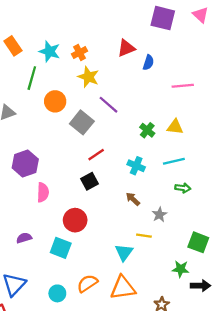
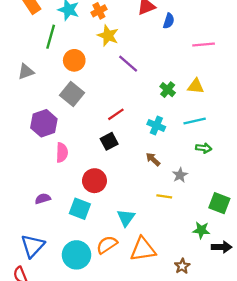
gray square: (82, 122) -> (72, 94), moved
cyan triangle: (124, 252) -> (126, 218), moved
cyan circle: (57, 293) -> (76, 255), size x1.6

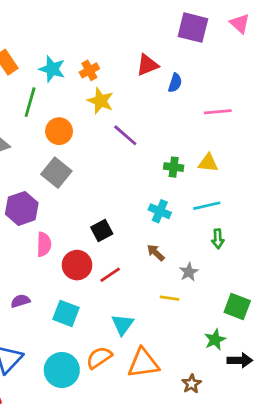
green cross: (168, 90) -> (174, 167), turned -32
red line: (116, 114) -> (110, 275), moved
green arrow: (204, 148) -> (218, 239), turned 80
red circle: (94, 181) -> (77, 265), moved
green star: (201, 230) -> (215, 340), turned -30

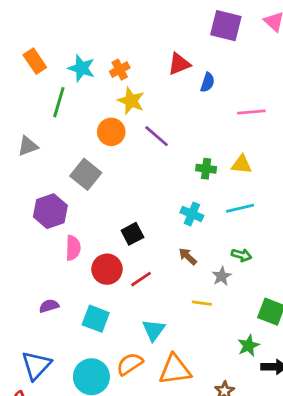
orange circle: (59, 131) -> (111, 132), moved
green arrow: (218, 239) -> (241, 255), moved, turned -72

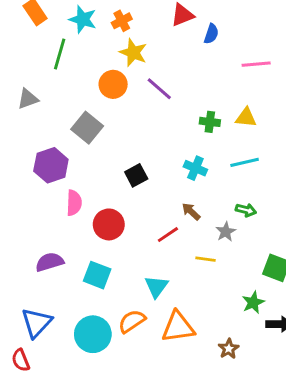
black square: (132, 234) -> (136, 175), moved
red line: (141, 279) -> (168, 235), moved
purple semicircle: (49, 306) -> (50, 262), size x1.4

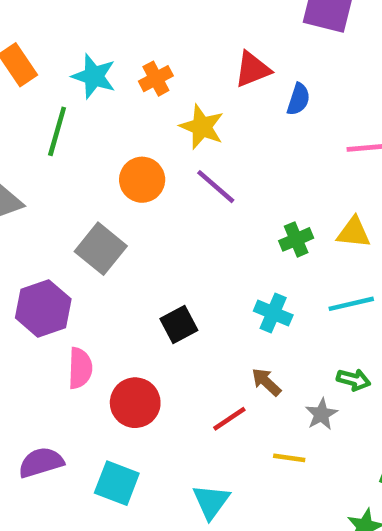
yellow star: (133, 53) -> (202, 127), moved
green cross: (210, 122) -> (296, 239), turned -30

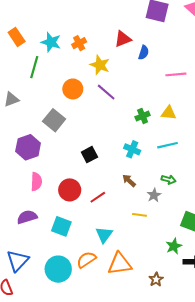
pink semicircle: (80, 368) -> (36, 182), moved
red line: (229, 419) -> (98, 197), moved

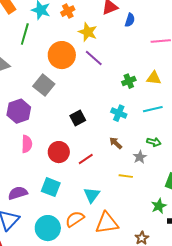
orange circle: (73, 89) -> (62, 55), size x1.4
purple semicircle: (27, 217) -> (18, 193), moved

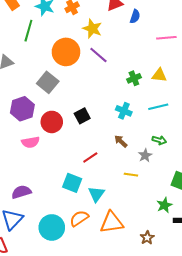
pink semicircle: (27, 144) -> (30, 142), turned 78
red circle: (59, 152) -> (52, 122), moved
cyan square: (51, 187) -> (72, 183), moved

